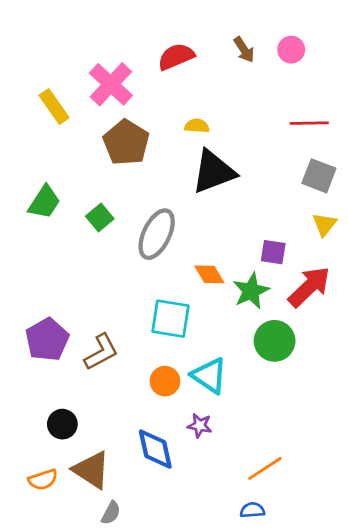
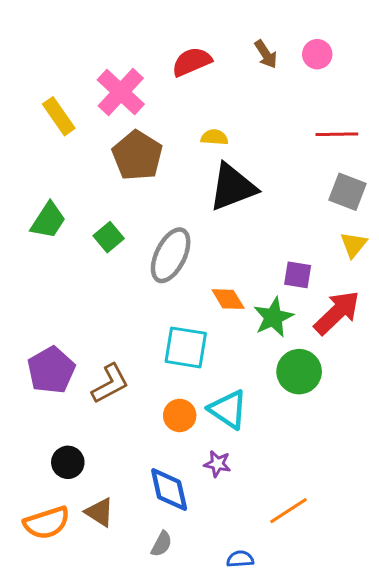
brown triangle: (91, 470) -> (100, 512), size x0.7
orange semicircle: (43, 480) -> (47, 523), size x1.4
blue semicircle: (252, 510) -> (240, 559), moved
gray semicircle: (111, 513) -> (162, 544), moved

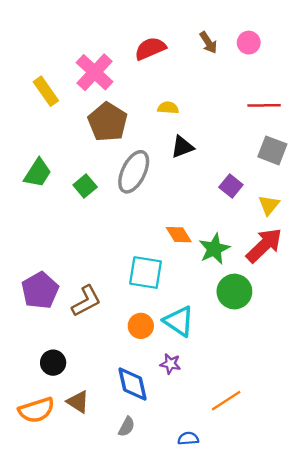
black triangle: (233, 187) -> (182, 147), size x0.6
yellow triangle: (354, 245) -> (269, 205), moved
gray ellipse: (171, 255) -> (134, 172), moved
purple square: (298, 275) -> (231, 186), moved, turned 30

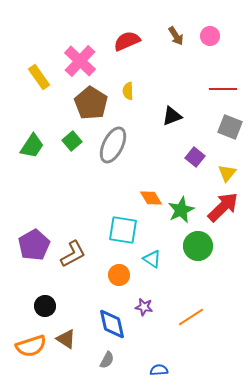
yellow semicircle: (168, 108) -> (128, 91), moved, turned -96
black triangle: (182, 147) -> (172, 116), moved
green square: (85, 186) -> (72, 141), moved
cyan triangle: (179, 321) -> (152, 259), moved, size x0.7
orange line: (226, 401) -> (191, 317), moved

